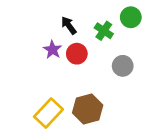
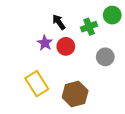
green cross: (104, 31) -> (89, 27), turned 35
yellow rectangle: (48, 113) -> (37, 84), moved, turned -75

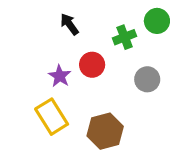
black arrow: (59, 22) -> (69, 24), moved
purple star: (45, 43) -> (60, 76), moved

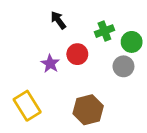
green circle: (157, 21) -> (132, 42), moved
yellow rectangle: (52, 117) -> (27, 106), moved

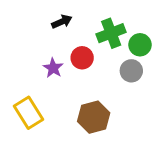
black arrow: (58, 20) -> (62, 22), turned 102
green cross: (104, 31) -> (111, 33), size x1.4

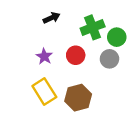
red circle: (82, 58) -> (76, 55), moved
yellow rectangle: (29, 113) -> (44, 91), moved

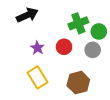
black arrow: (52, 18) -> (27, 15), moved, size x1.5
brown hexagon: (78, 98) -> (78, 83), moved

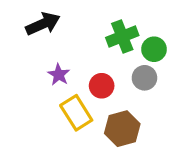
red circle: (64, 47) -> (102, 86), moved
yellow rectangle: (37, 77) -> (76, 113), moved

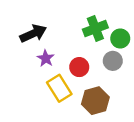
black arrow: (43, 24) -> (33, 34), moved

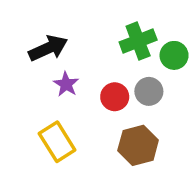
gray circle: (113, 61) -> (149, 91), moved
yellow rectangle: (59, 88) -> (57, 142), moved

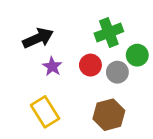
green circle: (174, 55) -> (137, 55), moved
red circle: (115, 97) -> (90, 65), moved

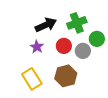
black arrow: (38, 38) -> (46, 25), moved
brown hexagon: (109, 115) -> (66, 76), moved

